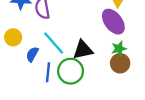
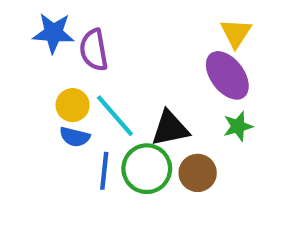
yellow circle: (13, 37) -> (73, 105), moved
blue semicircle: (32, 54) -> (75, 137), turned -105
brown circle: (120, 63) -> (198, 173), moved

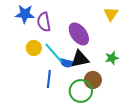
purple ellipse: (227, 75) -> (79, 34), moved
blue semicircle: (75, 137) -> (67, 63), moved
green circle: (147, 169) -> (81, 91), moved

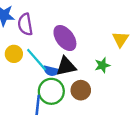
yellow triangle: (111, 14) -> (120, 39), moved
blue line: (49, 79) -> (38, 105), moved
green circle: (81, 91) -> (51, 91), moved

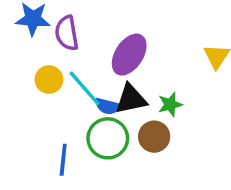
purple ellipse: (65, 38) -> (129, 55), turned 70
green star: (102, 65) -> (170, 104), moved
blue line: (38, 105) -> (63, 160), moved

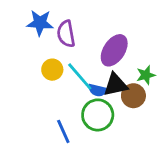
green star: (170, 104) -> (146, 75), moved
brown circle: (154, 137) -> (133, 96), moved
blue line: (63, 160) -> (63, 131), turned -30

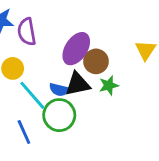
green star: (146, 75) -> (109, 85), moved
cyan line: (80, 76) -> (32, 95), moved
brown circle: (133, 96) -> (96, 61), moved

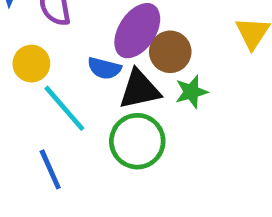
blue semicircle: (59, 90) -> (104, 68), moved
green circle: (59, 115) -> (137, 141), moved

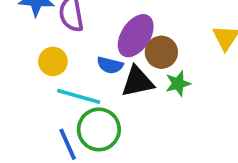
cyan line: (64, 108) -> (79, 96), turned -33
green circle: (137, 141) -> (99, 129), moved

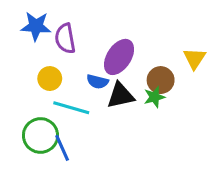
brown circle: (161, 52) -> (161, 80), moved
green circle: (99, 129) -> (41, 135), moved

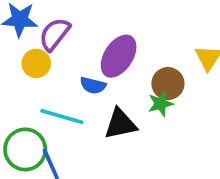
purple semicircle: (65, 38) -> (54, 34), turned 48
yellow circle: (50, 79) -> (36, 63), moved
black triangle: (121, 95) -> (120, 124), moved

